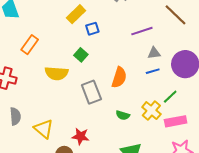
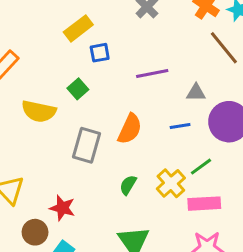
purple line: (142, 31) -> (152, 74), moved
gray triangle: (154, 53) -> (196, 93), moved
gray rectangle: (91, 92) -> (86, 145), turned 30
green semicircle: (123, 115) -> (128, 185), turned 96

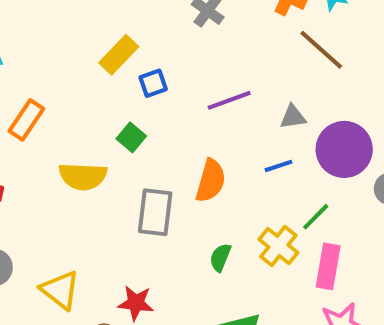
pink rectangle: (204, 204) -> (328, 266), turned -68

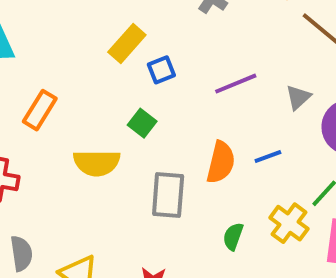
gray triangle: (293, 117) -> (298, 97), turned -32
blue line: (279, 166) -> (268, 156), moved

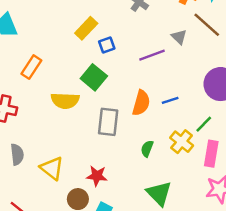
gray triangle: (298, 97) -> (179, 37), moved, turned -35
green square: (142, 123) -> (94, 77), size x1.5

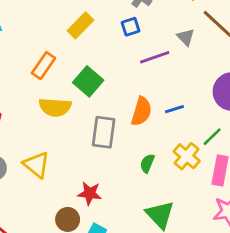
blue square: (107, 45) -> (131, 27), moved
orange rectangle: (31, 67) -> (43, 66), moved
yellow triangle: (52, 168) -> (37, 165), moved

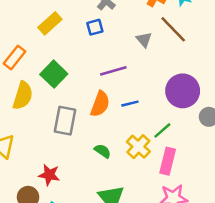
purple line: (155, 57) -> (113, 71), moved
yellow semicircle: (55, 107) -> (23, 96), turned -80
green semicircle: (147, 163) -> (103, 151), turned 98

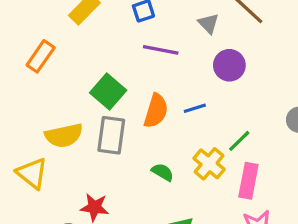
purple line: (113, 71) -> (161, 50), moved, turned 30
green square: (54, 74) -> (108, 91), moved
purple circle: (183, 91) -> (229, 65), moved, size x0.7
yellow semicircle: (23, 96) -> (64, 135), moved, turned 64

